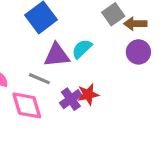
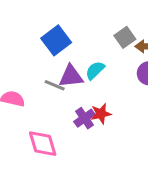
gray line: (39, 79) -> (55, 85), moved
pink diamond: (27, 105) -> (43, 144), moved

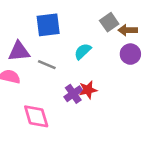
blue square: (56, 40) -> (48, 25), turned 30
purple triangle: (71, 76) -> (19, 51), moved

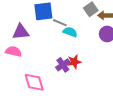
cyan semicircle: (83, 51) -> (70, 32), turned 64
gray line: (47, 65) -> (60, 23), moved

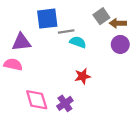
gray line: (60, 23) -> (66, 31), turned -32
purple cross: (63, 65) -> (65, 103), moved

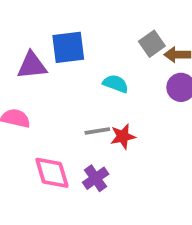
gray line: (66, 31) -> (97, 131), moved
purple triangle: (21, 42) -> (32, 66), moved

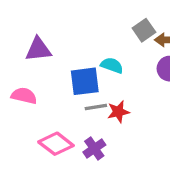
blue square: (68, 47) -> (85, 81), moved
pink diamond: (52, 173) -> (56, 144), turned -36

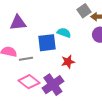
gray line: (96, 107) -> (26, 59), moved
purple cross: (94, 149) -> (53, 85), size x1.5

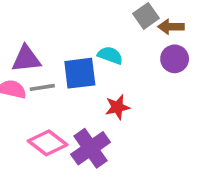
purple triangle: (18, 23) -> (26, 59), moved
gray line: (26, 59) -> (42, 87), moved

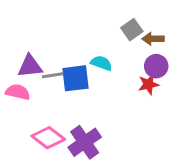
gray line: (42, 87) -> (53, 75), moved
red star: (117, 107) -> (149, 84), moved

